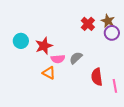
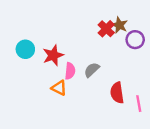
brown star: (108, 21) -> (119, 25), moved
pink semicircle: (58, 59) -> (70, 71), turned -80

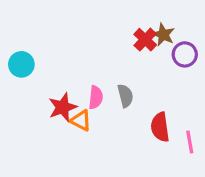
cyan circle: (25, 49) -> (21, 64), moved
red star: (53, 55) -> (63, 107), moved
gray semicircle: (92, 70) -> (125, 96), turned 119

